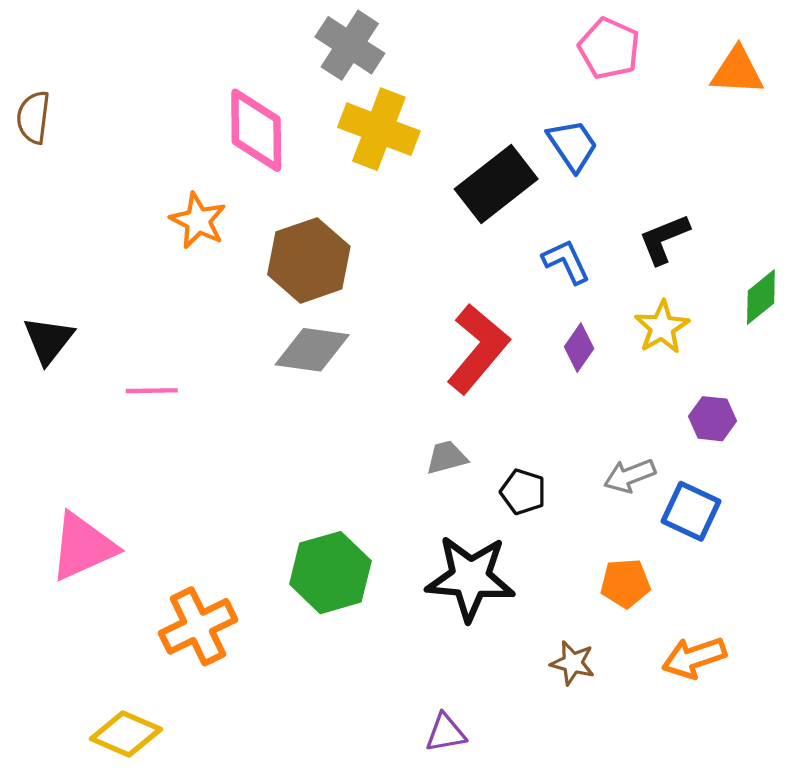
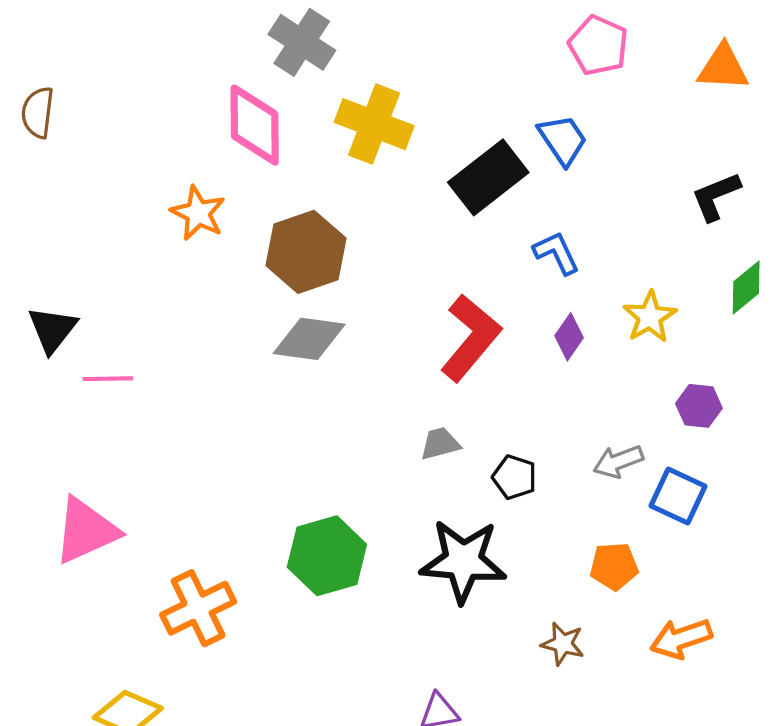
gray cross: (350, 45) -> (302, 42), moved
black L-shape: (664, 239) -> (716, 196), moved
pink line: (152, 391) -> (108, 379), moved

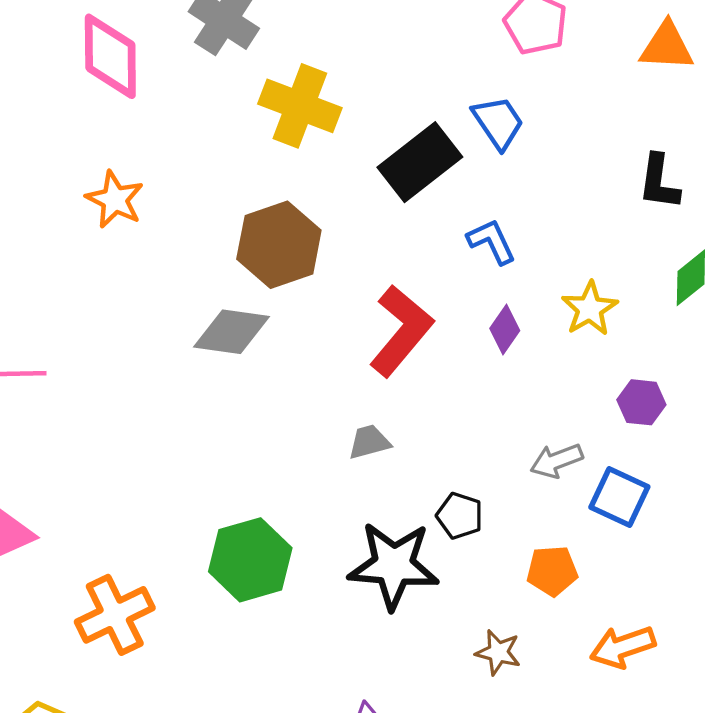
pink diamond: (255, 125) -> (110, 56), moved
black L-shape: (716, 196) -> (659, 182), turned -60
brown hexagon: (306, 252) -> (279, 245), moved
black pentagon: (515, 477) -> (460, 516), moved

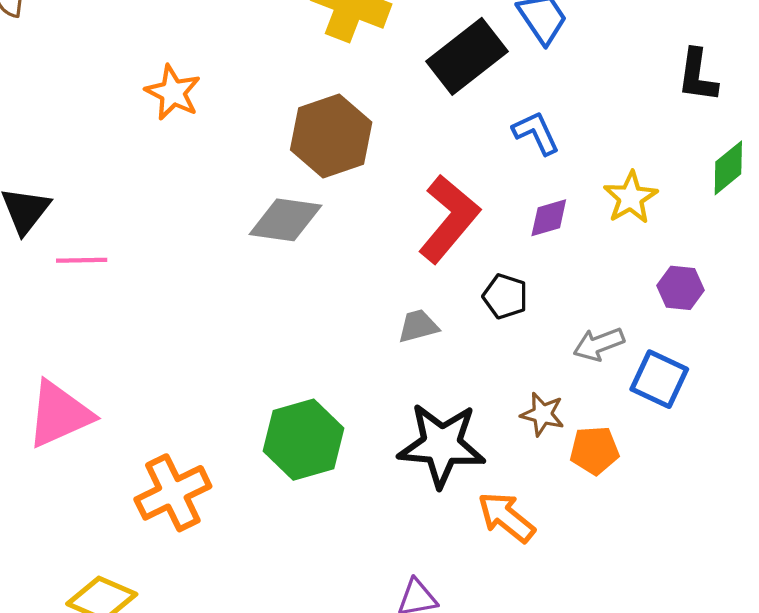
purple diamond: (505, 330) -> (549, 218), turned 39
black pentagon: (460, 516) -> (505, 296), moved
orange arrow: (623, 647) -> (506, 517), moved, turned 58
brown star: (498, 652) -> (542, 414), moved

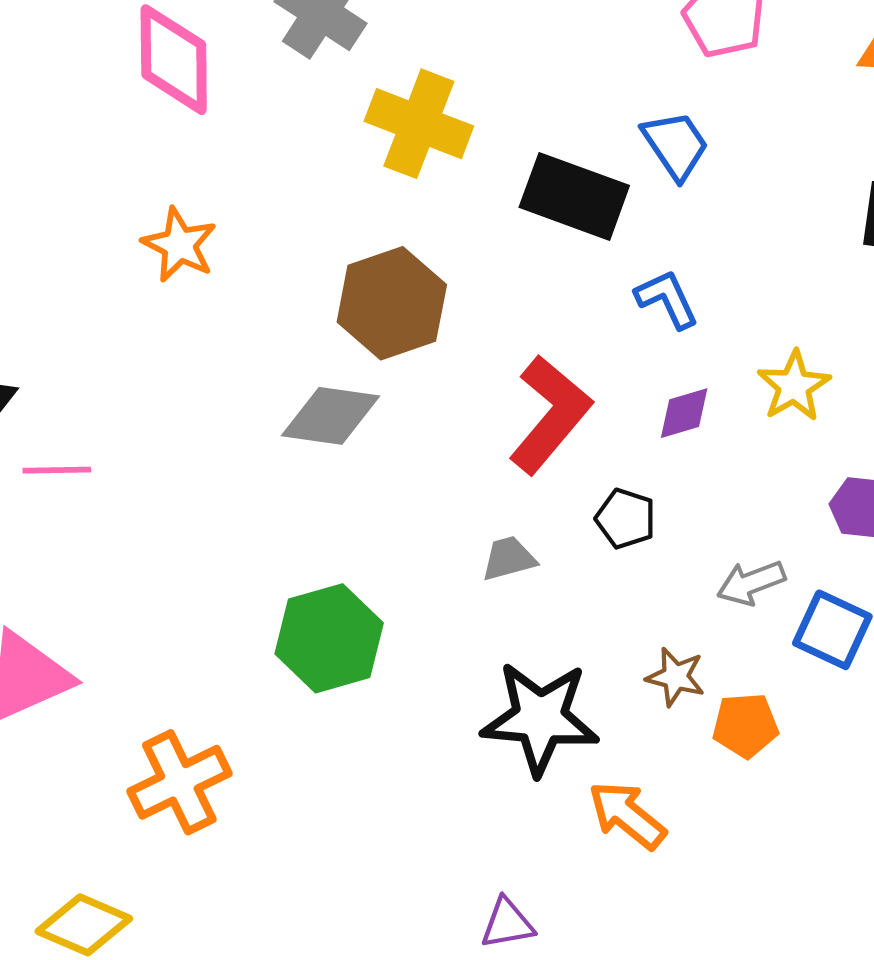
black rectangle: (467, 56) -> (574, 196), turned 58
green hexagon: (304, 440) -> (329, 638), moved

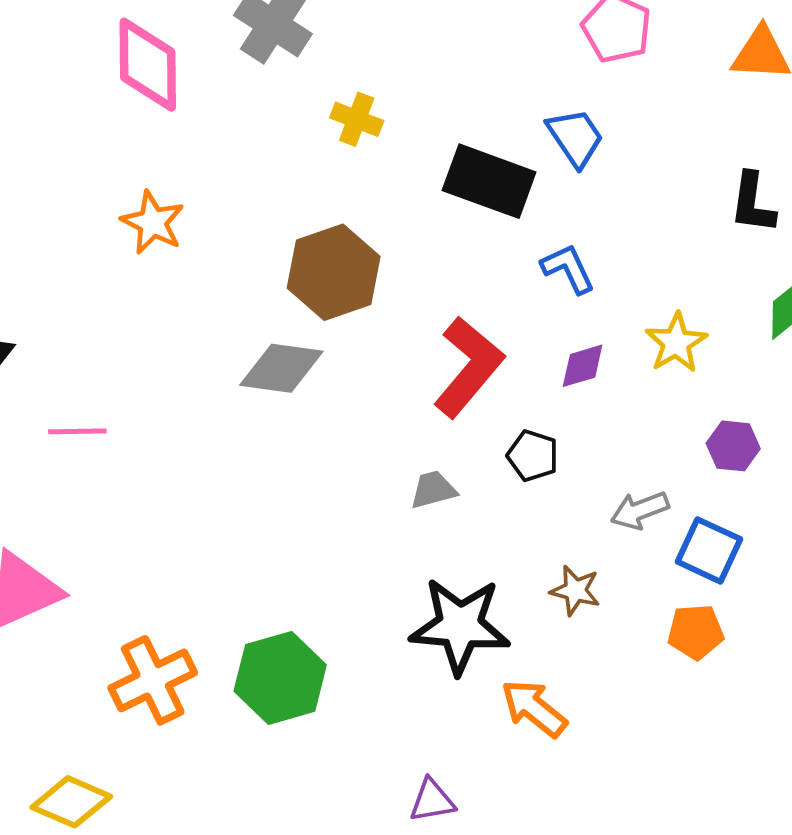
yellow cross: (419, 124) -> (357, 119), size x0.6
pink line: (57, 470) -> (77, 431), moved
green hexagon: (329, 638) -> (280, 678), moved
orange pentagon: (745, 725) -> (696, 632), moved

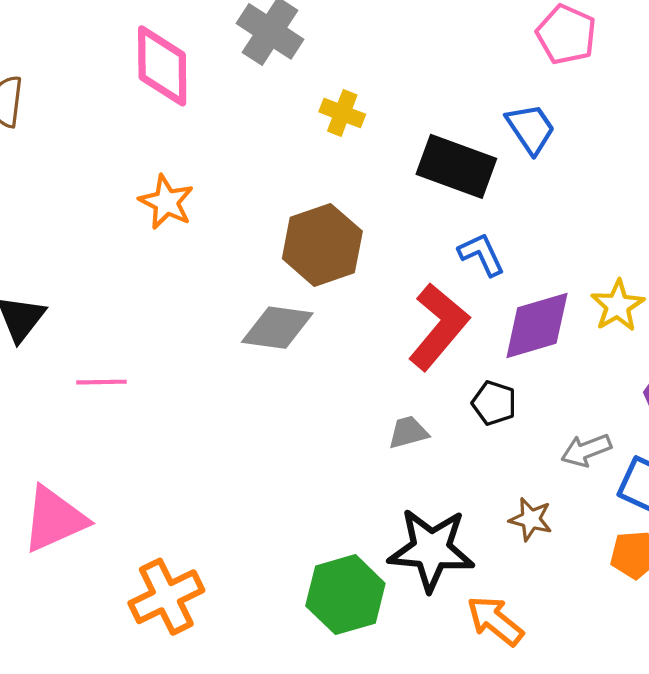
blue L-shape: (568, 269) -> (481, 254), moved
purple diamond: (583, 366) -> (537, 326), size x1.8
green hexagon: (280, 678) -> (345, 595), moved

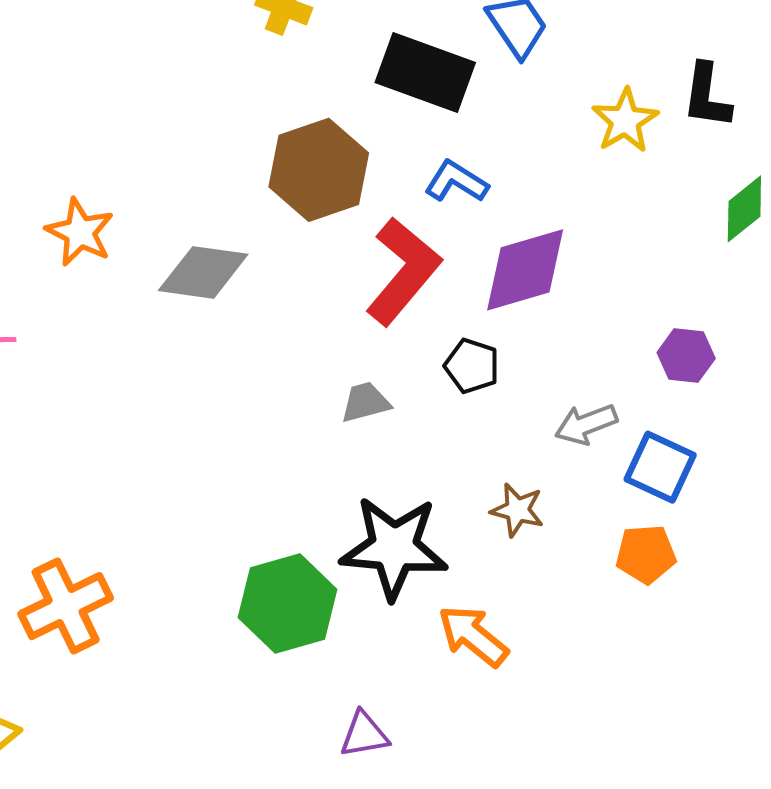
orange star: (166, 202) -> (80, 232), moved
brown hexagon: (322, 245) -> (319, 170), moved
blue L-shape: (481, 254) -> (456, 182), turned -33
yellow star: (618, 306) -> (625, 121), moved

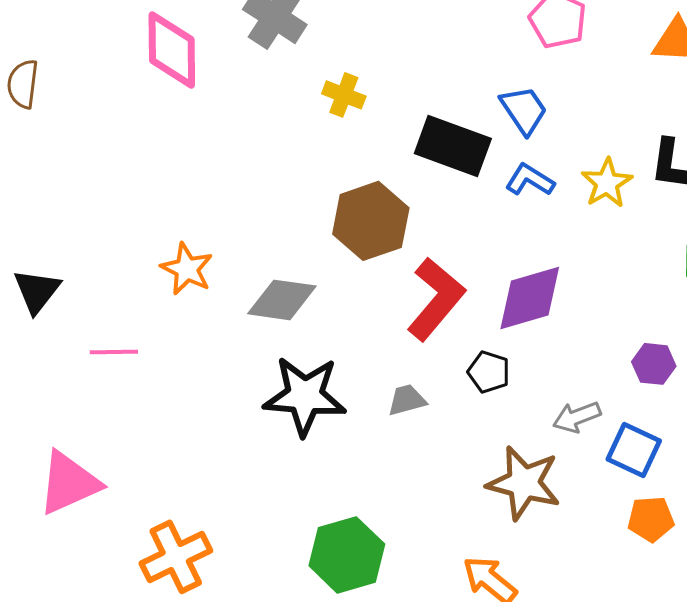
blue L-shape: (456, 182) -> (530, 180), moved
brown star: (517, 510) -> (524, 483), size x1.8
black star: (394, 548) -> (305, 396), moved
orange pentagon: (646, 554) -> (651, 519), moved

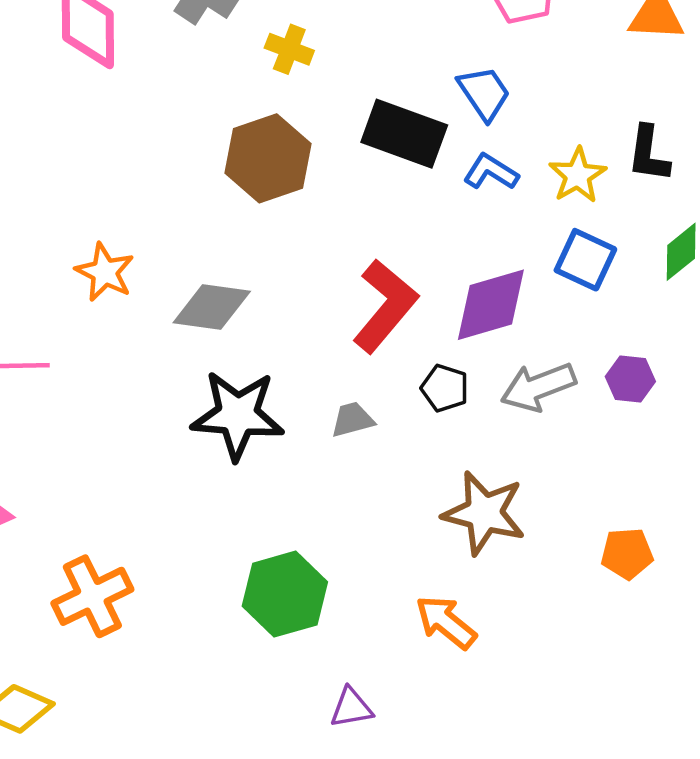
yellow cross: (344, 95) -> (289, 49), moved
brown hexagon: (371, 221) -> (268, 158), moved
gray arrow: (577, 417) -> (538, 387), moved, size x1.4
blue square: (634, 450) -> (585, 260), moved

